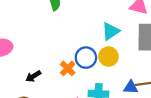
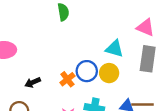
cyan triangle: (111, 31) -> (114, 49), turned 42

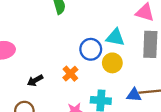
blue circle: (87, 71) -> (91, 49), moved

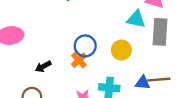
cyan triangle: (115, 37) -> (136, 19), moved
blue circle: (91, 49) -> (85, 46), moved

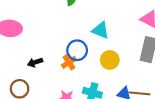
cyan triangle: (136, 19) -> (101, 30), moved

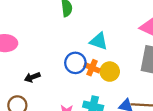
orange cross: (69, 62) -> (92, 68), moved, turned -32

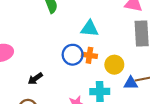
yellow circle: (110, 72) -> (114, 65), moved

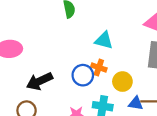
blue circle: (73, 55) -> (83, 75), moved
black arrow: (35, 79) -> (40, 81), size x1.6

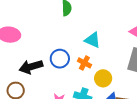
blue circle: (83, 75) -> (60, 59), moved

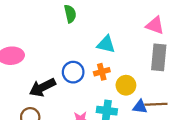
orange cross: (84, 63) -> (102, 72), turned -32

